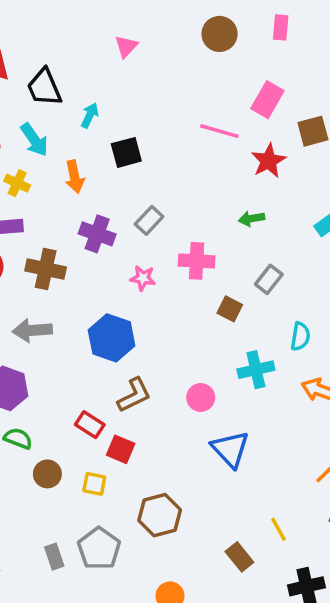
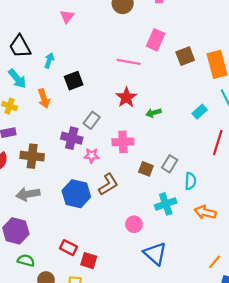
red star: (268, 161) -> (126, 97), moved
purple cross: (97, 234) -> (72, 138), moved
gray rectangle: (269, 279) -> (170, 164), moved
brown L-shape: (134, 395) -> (108, 184), moved

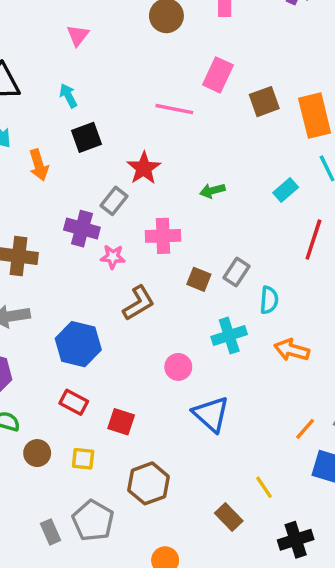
cyan arrow: (49, 60) -> (68, 96), moved, turned -48
red star: (126, 97) -> (144, 168), moved
blue hexagon: (76, 194) -> (78, 344), moved
red square: (89, 261) -> (121, 422), moved

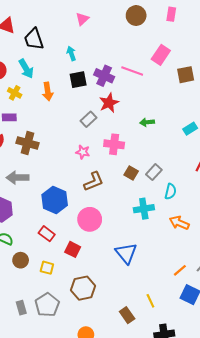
purple cross: (82, 229) -> (104, 76), moved
pink circle: (178, 367) -> (90, 219), moved, size x1.5

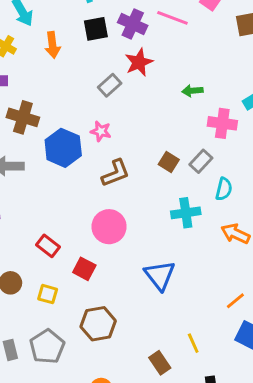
pink cross: (114, 144) -> (222, 123), moved
blue hexagon: (55, 200) -> (63, 148), moved

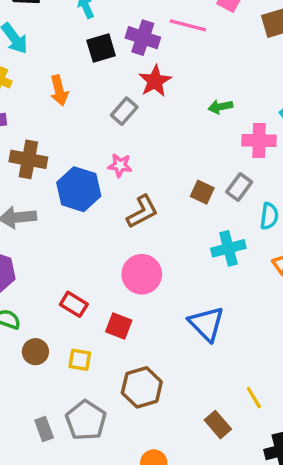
orange arrow: (53, 45) -> (59, 90), moved

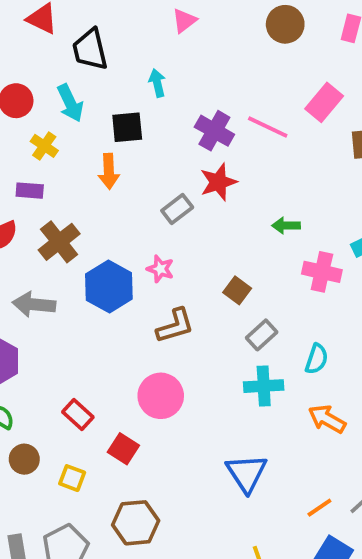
black square: (101, 48) -> (127, 127), moved
brown cross: (28, 159) -> (59, 242), turned 30
gray rectangle: (239, 187) -> (262, 335), moved
brown square: (202, 192) -> (237, 290), moved
blue triangle: (207, 324) -> (247, 473), moved

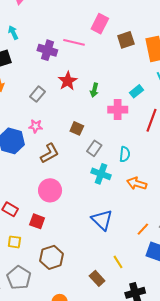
red star: (218, 182) -> (68, 81), moved
green arrow: (286, 225) -> (94, 90), turned -64
cyan cross: (264, 386) -> (101, 174), turned 36

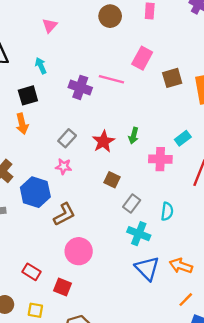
red star: (68, 81) -> (103, 141), moved
pink star: (36, 126) -> (64, 166), moved
brown L-shape: (49, 153) -> (64, 214), moved
orange arrow: (137, 183) -> (181, 266), moved
blue triangle: (102, 220) -> (147, 268), moved

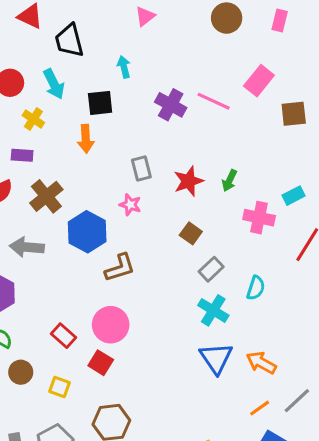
gray rectangle: (67, 138) -> (141, 168), turned -66
pink circle: (79, 251) -> (111, 325), moved

